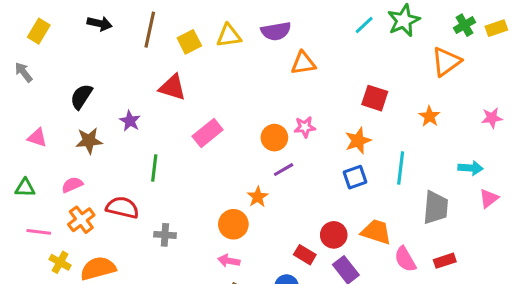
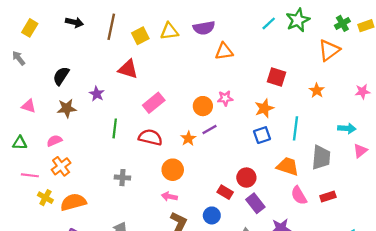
orange star: (258, 197) -> (188, 138), moved
red semicircle: (122, 208) -> (150, 137), moved
orange trapezoid: (376, 232) -> (288, 166), moved

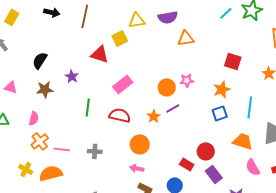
yellow square: (140, 36) -> (120, 38), moved
pink semicircle: (54, 141) -> (34, 118), turned 128
pink line: (30, 175) -> (62, 149), moved

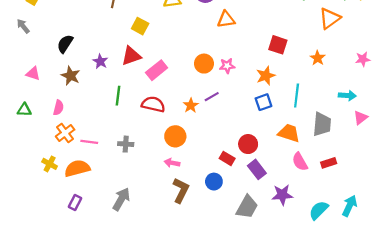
yellow square: (120, 38) -> (140, 26), moved, turned -35
red triangle: (100, 54) -> (131, 56), moved, turned -36
orange circle: (167, 87) -> (204, 64), moved
brown star: (45, 89) -> (71, 76), turned 30

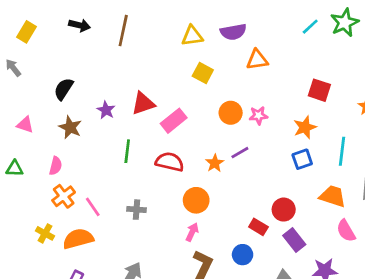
yellow square: (140, 26) -> (203, 73), moved
pink line: (89, 142) -> (93, 207), turned 49
pink arrow: (172, 163) -> (192, 232), turned 104

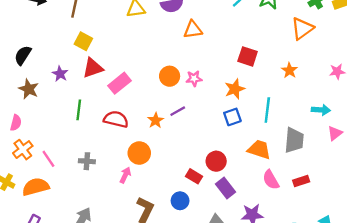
yellow square: (203, 73) -> (83, 41), moved
pink arrow: (192, 232) -> (125, 175), moved

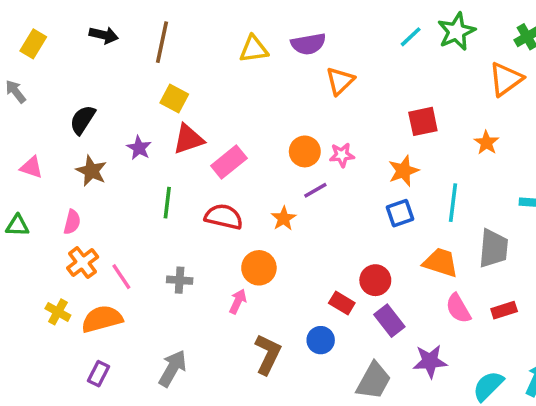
orange triangle: (193, 30) -> (340, 81), turned -36
red square: (248, 56) -> (423, 121), turned -30
purple line: (178, 111) -> (315, 190), moved

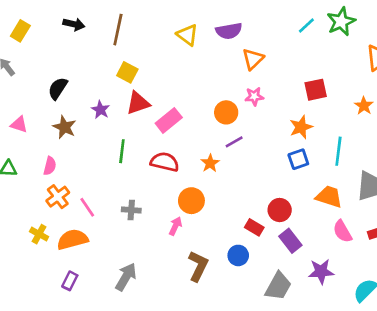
yellow triangle: (254, 49) -> (187, 35), turned 45
pink star: (342, 155) -> (254, 96), moved

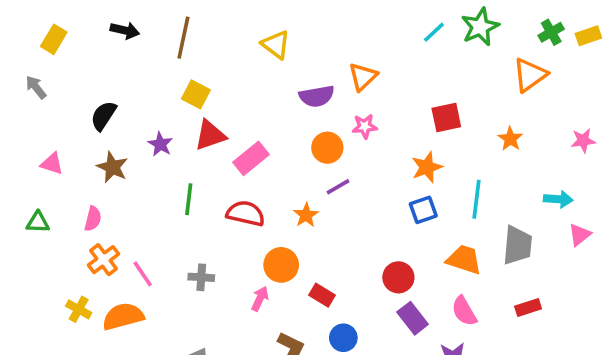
purple semicircle: (229, 31) -> (317, 96), moved
red rectangle: (254, 227) -> (322, 295), moved
pink semicircle: (342, 231) -> (464, 311), moved

